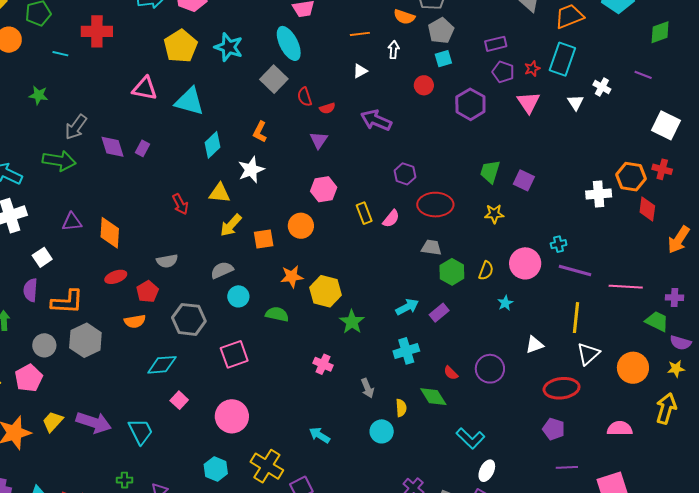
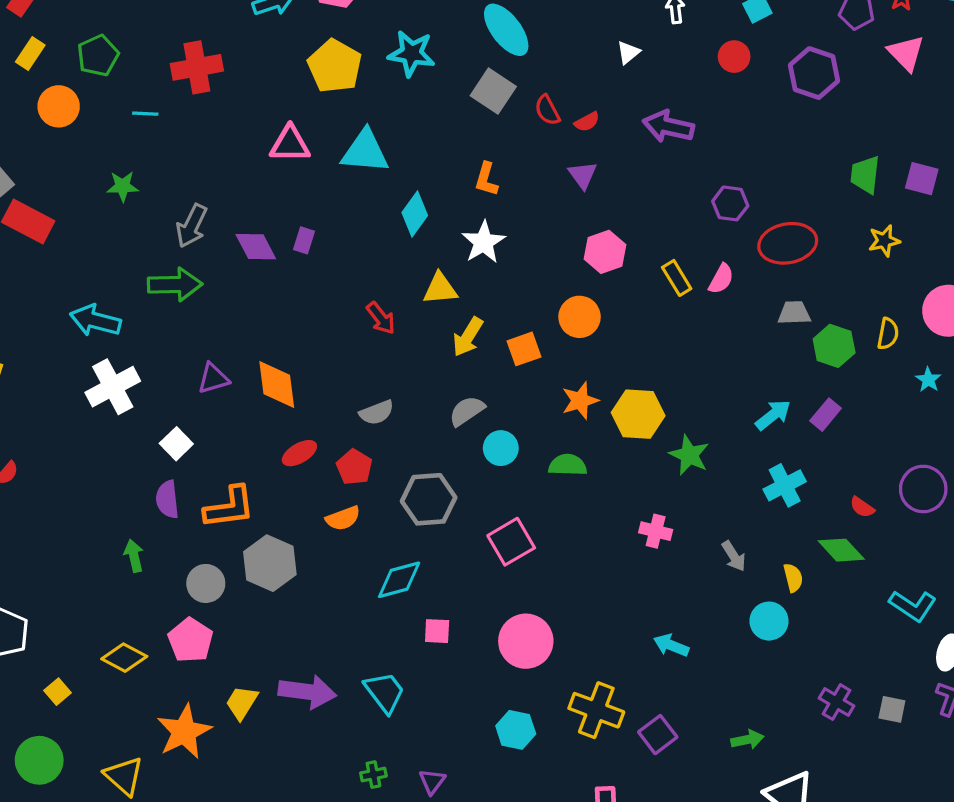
pink square: (179, 400) -> (437, 631), turned -30

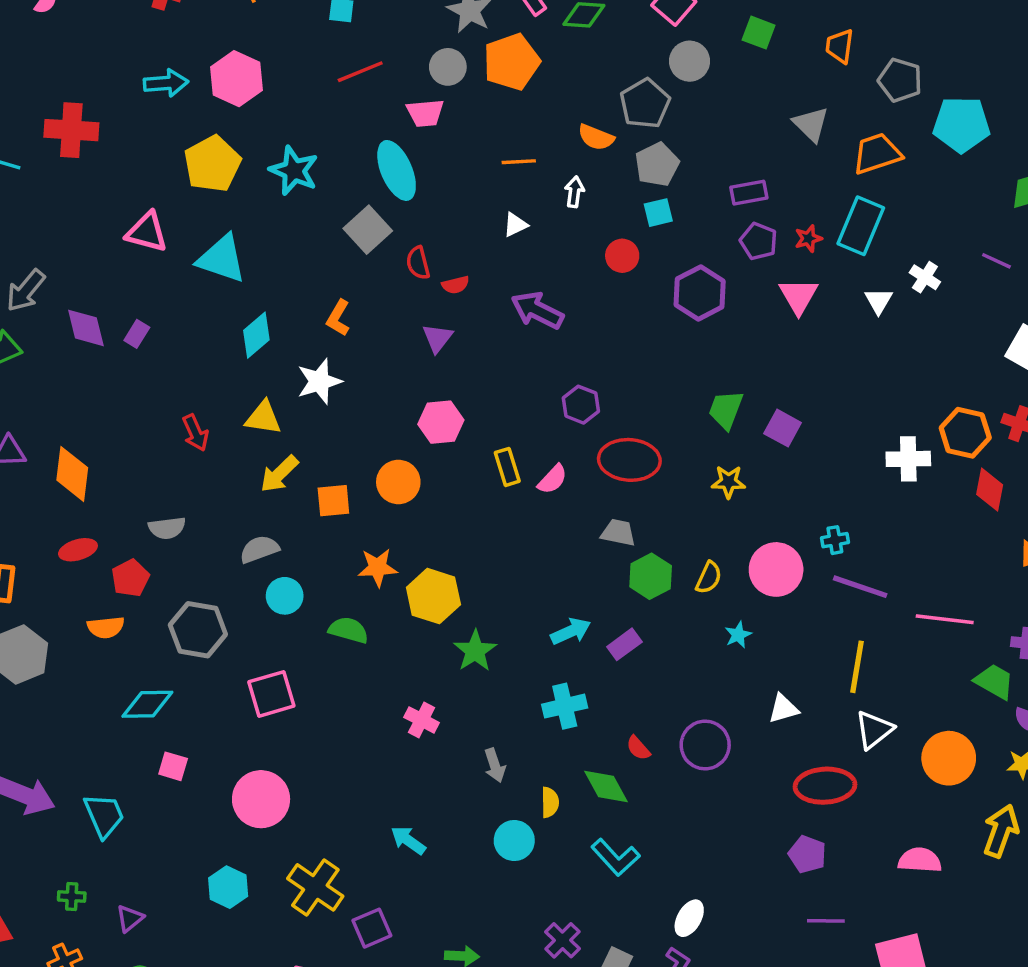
cyan L-shape: (913, 606) -> (616, 857), moved

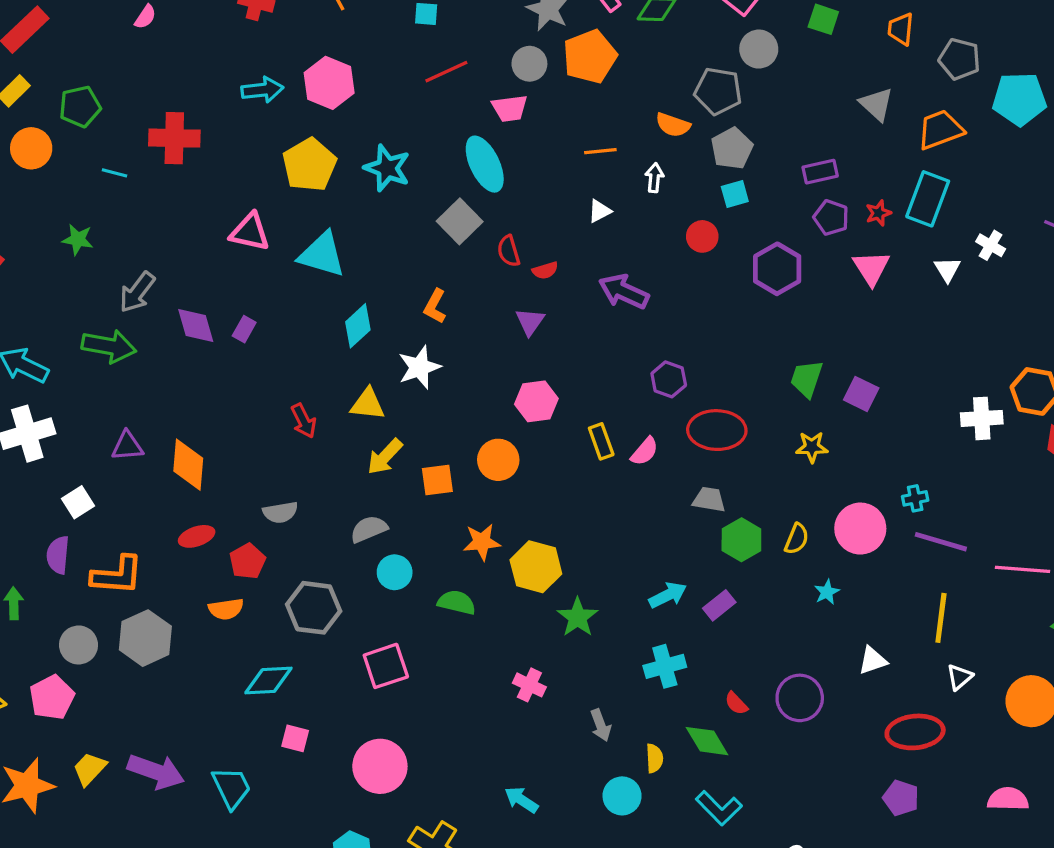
gray pentagon: (645, 104) -> (718, 91), turned -30
white triangle: (874, 730) -> (960, 677), size x0.7

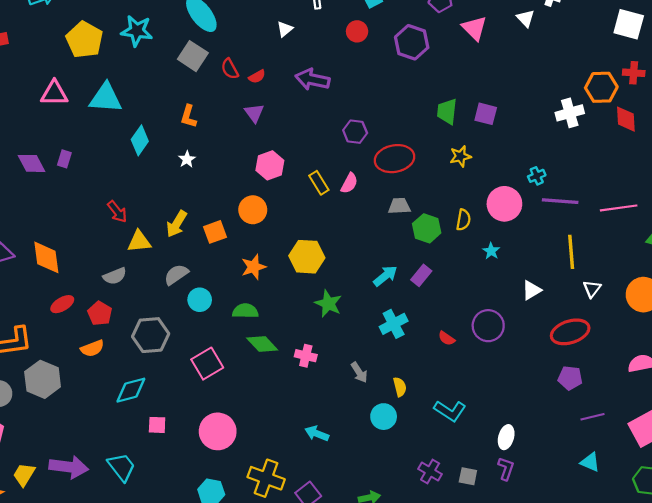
white star: (419, 367) -> (187, 159), size x0.6
yellow triangle: (368, 404) -> (139, 242), moved
yellow hexagon: (536, 567) -> (307, 257), moved
green diamond: (707, 741) -> (262, 344), moved

